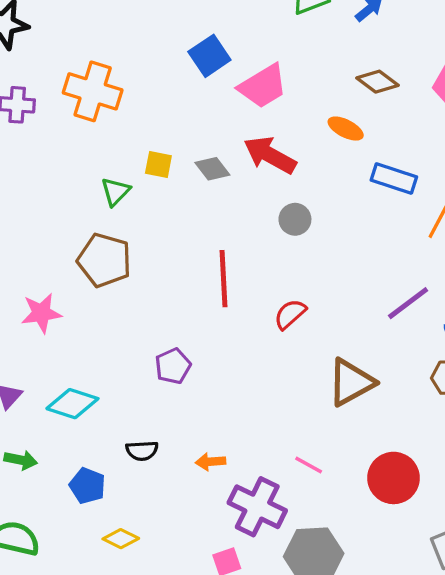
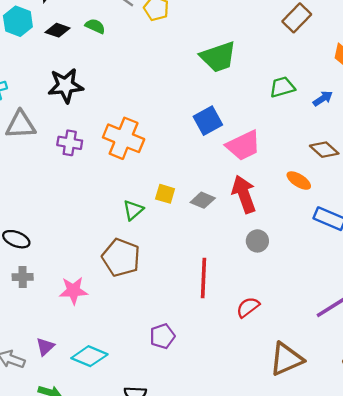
red arrow: (270, 155) -> (244, 194), turned 36
gray diamond: (212, 169) -> (203, 200), turned -35

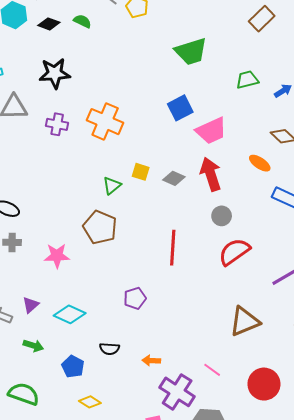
red semicircle: (248, 307) -> (234, 252), moved, size x1.5

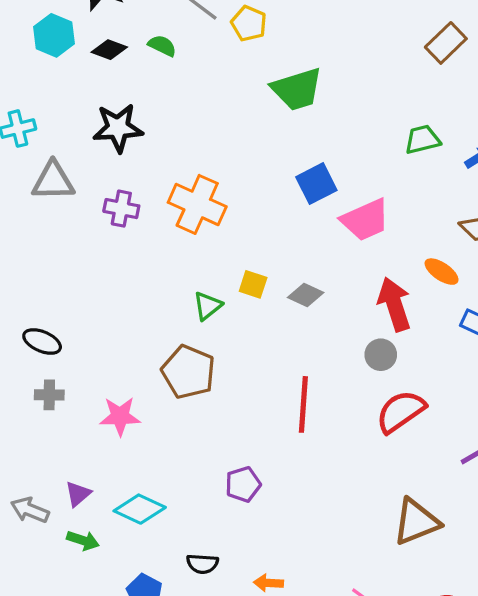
green trapezoid: (191, 51) -> (297, 89), moved
red arrow: (211, 174) -> (394, 304), moved
green arrow: (33, 346) -> (83, 540), moved

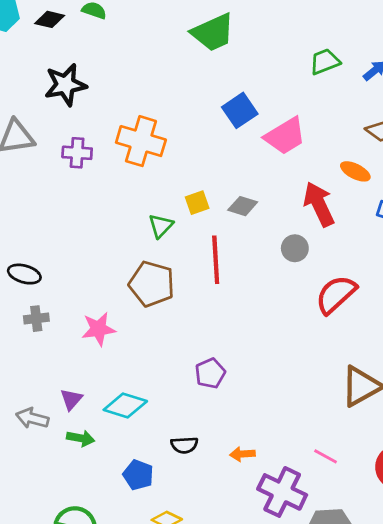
yellow square: (253, 284) -> (197, 203), turned -30
gray circle: (381, 355) -> (295, 248), moved
red line: (303, 404) -> (216, 260), moved

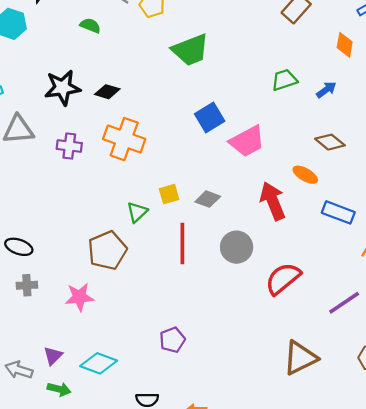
black diamond: (50, 19) -> (107, 92), moved
gray circle: (295, 248) -> (237, 247), moved, size x1.4
brown pentagon: (152, 284) -> (107, 250), moved, turned 30

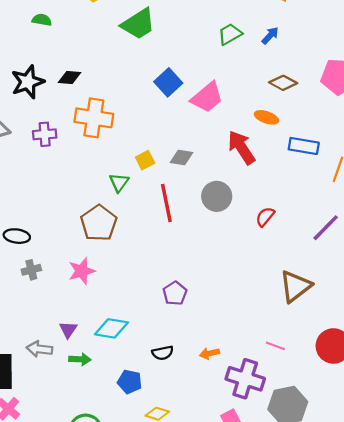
red semicircle: (283, 279) -> (265, 217), size x0.6

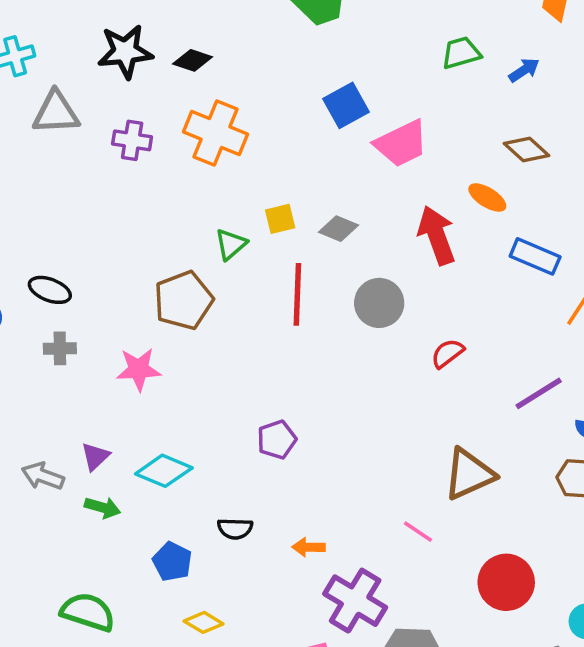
pink line: (275, 346) -> (418, 532), moved

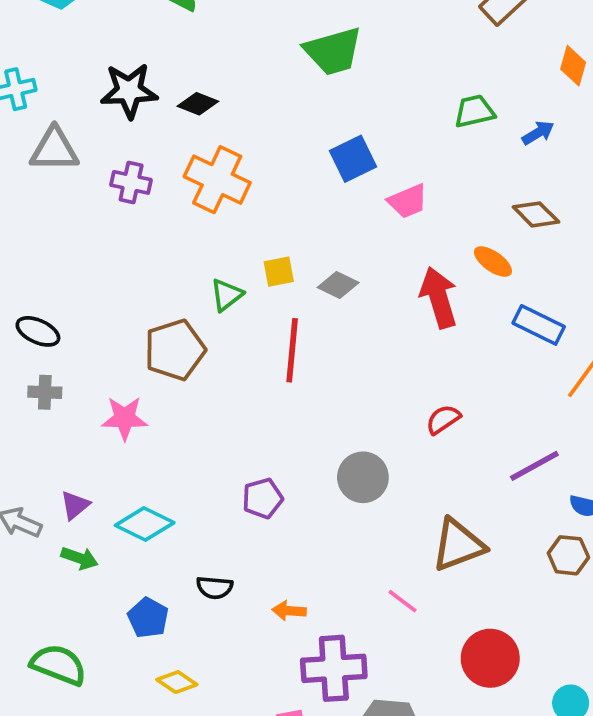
pink trapezoid: (401, 144) -> (408, 201), size x0.7
gray circle: (379, 303) -> (363, 477), moved
purple cross: (355, 601) -> (334, 668), turned -38

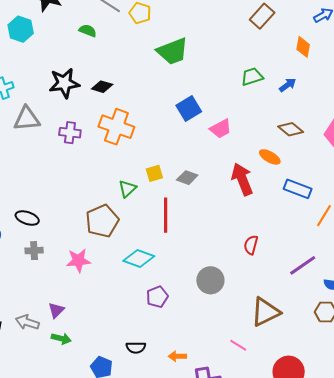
red semicircle: (443, 419) -> (251, 245), turned -36
cyan diamond: (145, 524) -> (139, 258), moved

